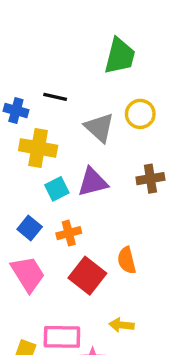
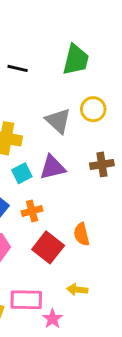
black line: (55, 97) -> (18, 68), moved

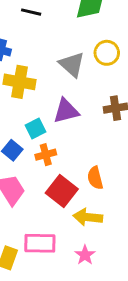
cyan square: (22, 173) -> (36, 128), moved
yellow arrow: (77, 290) -> (88, 217), moved, size x1.4
pink star: (52, 319) -> (85, 255), moved

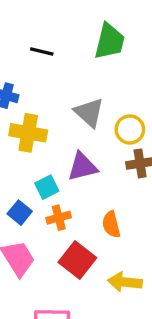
yellow circle: (107, 53) -> (130, 129), moved
orange semicircle: (95, 178) -> (111, 224), moved
yellow arrow: (88, 217) -> (125, 282), moved

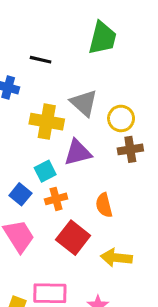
black line: (42, 51) -> (41, 60), moved
yellow cross: (28, 133) -> (47, 122), moved

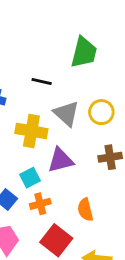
black line: (41, 60) -> (42, 81), moved
yellow circle: (121, 118) -> (101, 112), moved

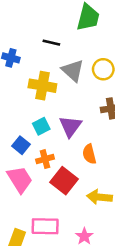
purple triangle: (61, 160) -> (70, 126), moved, turned -40
orange cross: (40, 204) -> (45, 159), moved

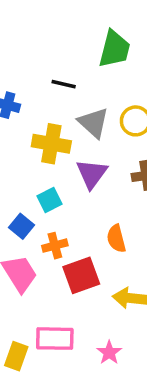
purple triangle: (70, 126) -> (92, 174), moved
red square: (64, 181) -> (81, 275), turned 32

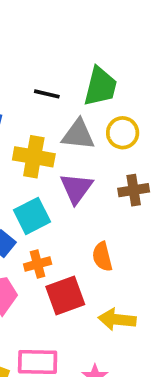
green trapezoid: (115, 49) -> (100, 87), moved
gray triangle: (93, 123) -> (78, 135), turned -36
cyan square: (50, 200) -> (32, 216), size x1.4

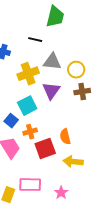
green trapezoid: (100, 87) -> (55, 17), moved
yellow circle: (123, 133) -> (76, 70), moved
yellow cross: (34, 157) -> (28, 74), turned -30
orange semicircle: (102, 257) -> (65, 137), moved

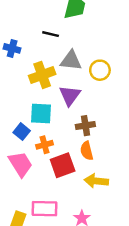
brown cross: (82, 92) -> (85, 126), moved
cyan square: (27, 106) -> (41, 113), turned 30

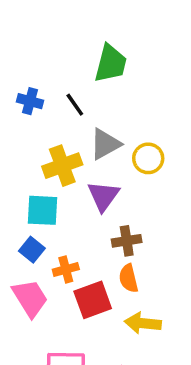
black line: (51, 34) -> (75, 105), turned 42
blue cross: (12, 48) -> (30, 101), moved
gray triangle: (71, 61) -> (105, 144), turned -35
cyan square: (41, 113) -> (43, 210), moved

